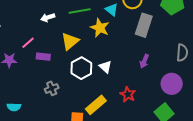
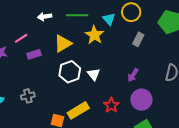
gray rectangle: (144, 25) -> (138, 39), size x0.6
purple rectangle: (43, 57) -> (34, 54), turned -32
purple circle: (172, 84) -> (141, 100), moved
gray cross: (52, 88) -> (28, 96), moved

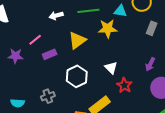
cyan triangle: (109, 19) -> (120, 11), turned -32
yellow star: (94, 35) -> (108, 29), turned -30
white hexagon: (70, 72) -> (77, 76), moved
red star: (111, 105) -> (124, 85), moved

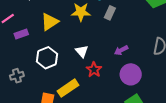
gray rectangle: (152, 28) -> (110, 13), moved
purple arrow: (150, 64) -> (121, 50), turned 32

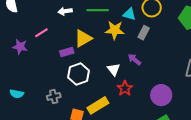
purple rectangle: (21, 34) -> (67, 52), moved
purple arrow: (121, 50) -> (134, 60), moved, turned 64
gray cross: (17, 76) -> (54, 96), moved

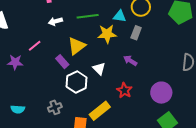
purple rectangle: (67, 52) -> (62, 62), turned 72
white triangle: (114, 69) -> (99, 69), moved

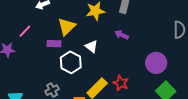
purple rectangle: (62, 62) -> (54, 44), turned -40
red star: (124, 90) -> (121, 83), moved

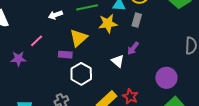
purple arrow: (122, 35) -> (133, 48), turned -80
white triangle: (91, 46) -> (118, 61), moved

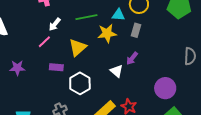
white arrow: (55, 15) -> (55, 24), turned -32
pink line: (37, 41) -> (44, 42), moved
purple rectangle: (65, 55) -> (56, 67), moved

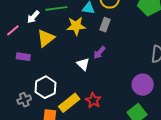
white arrow: (55, 24) -> (33, 17), moved
white hexagon: (80, 83) -> (46, 87), moved
purple circle: (165, 88) -> (143, 85), moved

